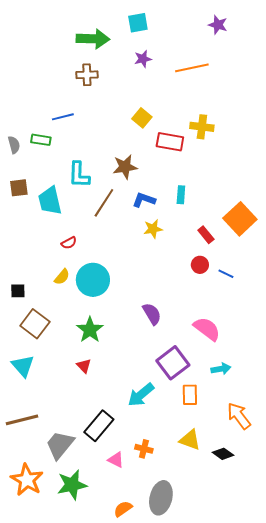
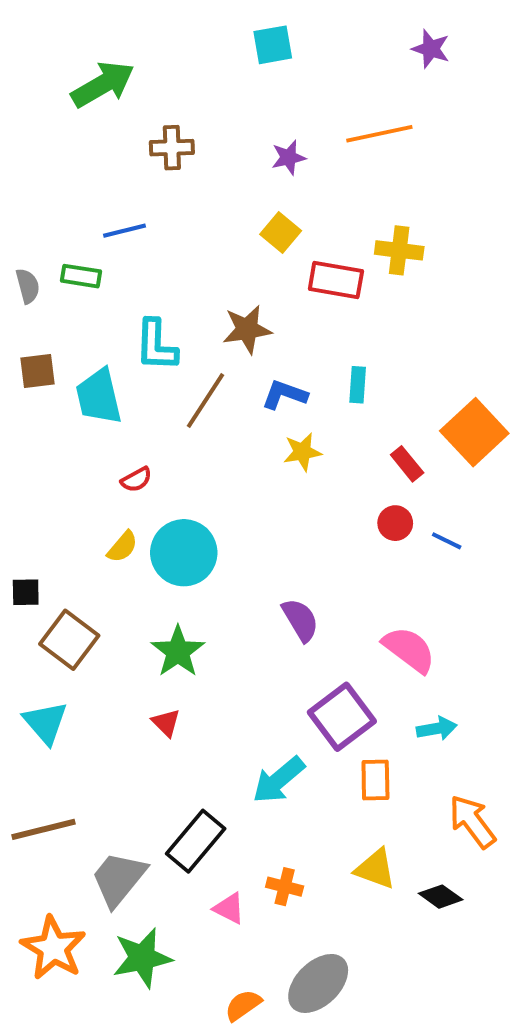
green arrow: (93, 39) -> (103, 84), moved, turned -32
purple star: (143, 59) -> (289, 157), moved
black square: (18, 291) -> (26, 592), moved
gray ellipse: (161, 498) -> (318, 983), turned 32

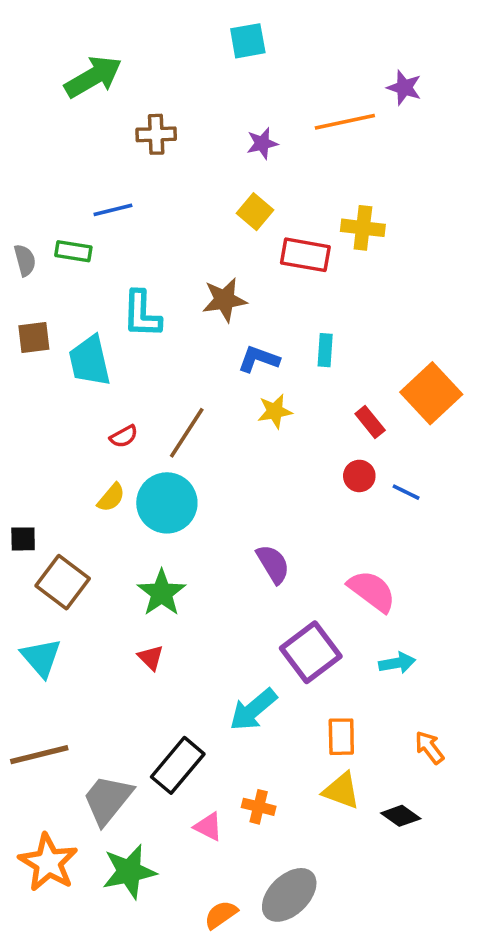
purple star: (431, 49) -> (404, 88), moved
brown line: (206, 401) -> (187, 433), moved
orange rectangle: (375, 780) -> (341, 737), moved
orange arrow: (472, 821) -> (429, 747), size x0.7

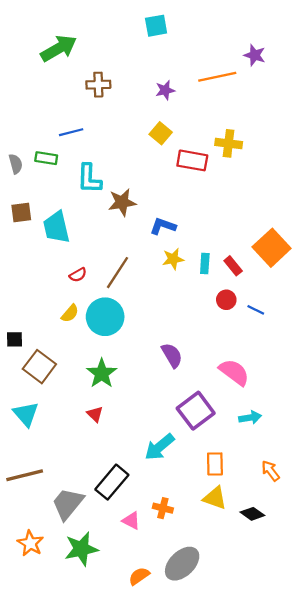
brown star: (224, 300) -> (122, 202), moved
cyan L-shape: (142, 314) -> (89, 179), moved
cyan rectangle: (325, 350) -> (205, 264), moved
orange star: (48, 863) -> (30, 543), size x0.7

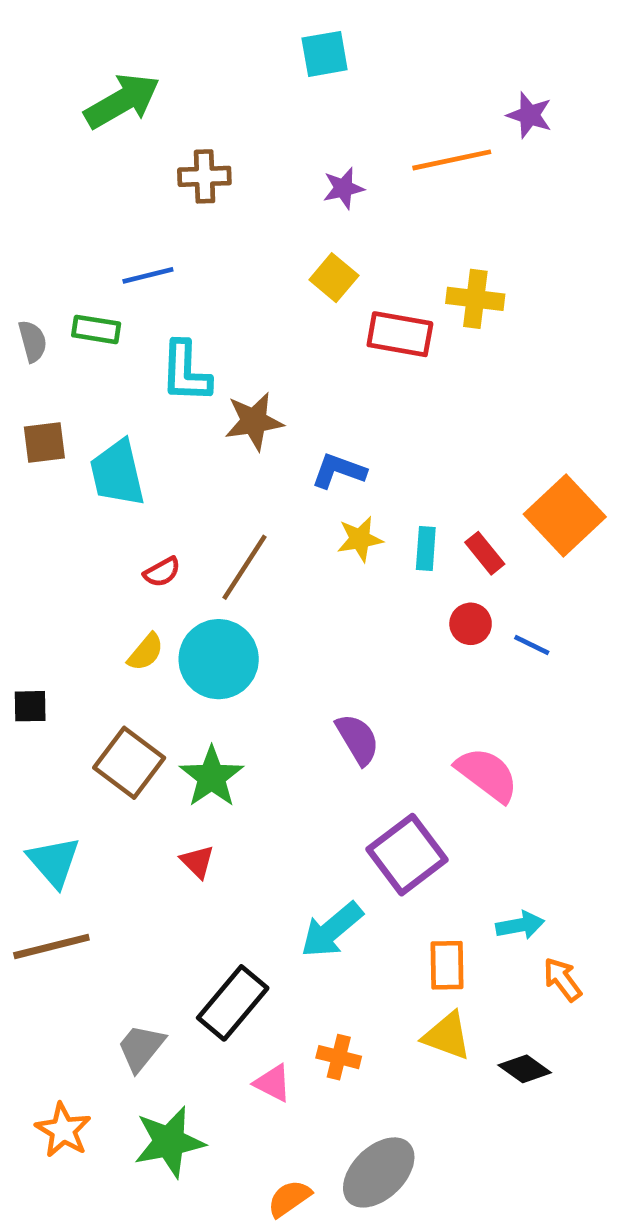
brown square: (39, 367) -> (129, 763), moved
cyan arrow: (250, 418) -> (520, 925), moved
brown line: (25, 475) -> (51, 946), moved
gray trapezoid: (68, 504) -> (141, 1048), size x0.7

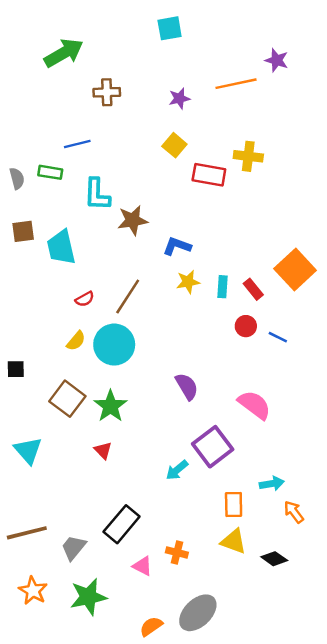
cyan arrow: (332, 930) -> (177, 470), moved, size x0.7
brown line: (51, 946) -> (27, 533), moved

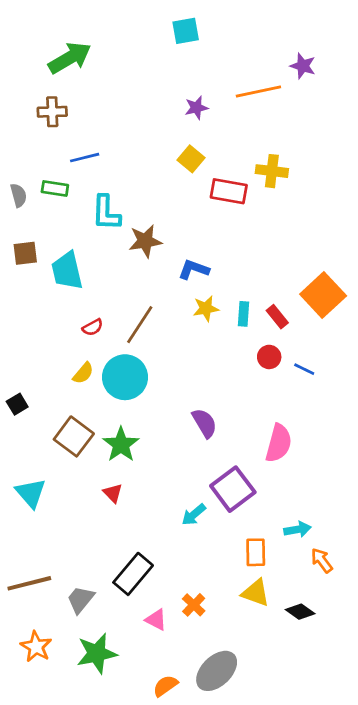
brown cross: (107, 92) -> (52, 112), moved
black square: (16, 369) -> (17, 404), turned -30
pink semicircle: (254, 405) -> (279, 443), turned 68
orange cross: (177, 552) -> (194, 605), turned 30

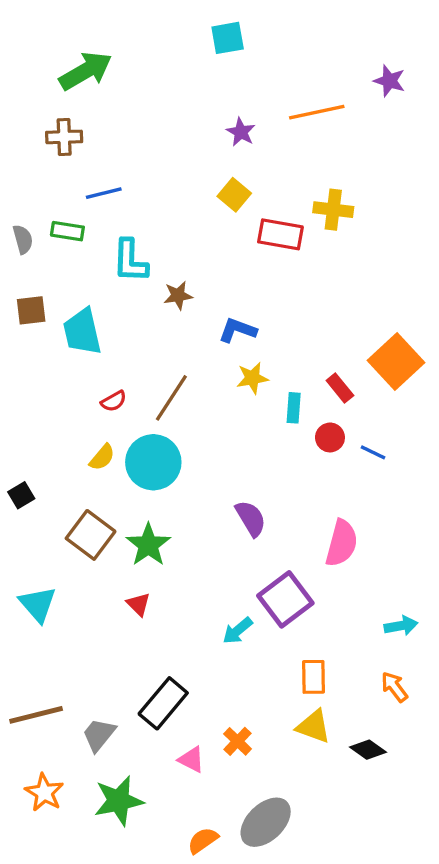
purple star: (303, 66) -> (389, 81), moved
purple star: (196, 108) -> (241, 132), turned -30
brown star: (145, 241) -> (178, 295), size x0.7
cyan rectangle: (244, 314) -> (294, 408), moved
cyan arrow: (297, 529) -> (401, 626), moved

